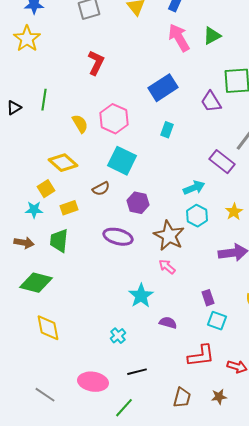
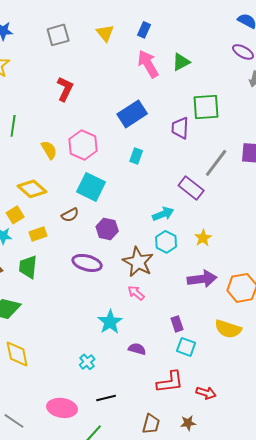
purple trapezoid: (211, 102) -> (180, 128), turned 35

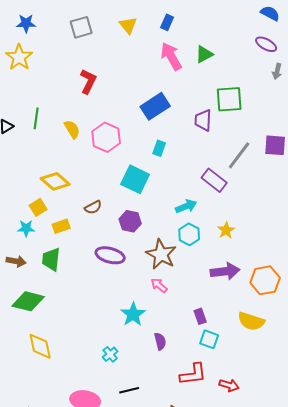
yellow semicircle: (49, 150) -> (72, 129), moved
cyan square: (91, 187) -> (135, 179), moved
purple semicircle: (137, 349) -> (160, 341), turned 60

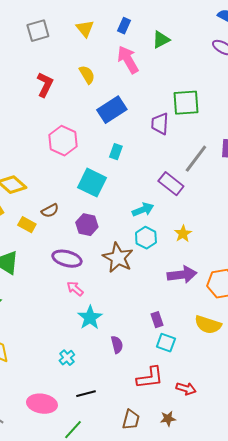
green triangle: (204, 54) -> (161, 40), moved
yellow semicircle: (72, 129) -> (87, 75), moved
yellow rectangle: (61, 226) -> (27, 225), moved, turned 48
pink arrow: (159, 285) -> (75, 289), moved

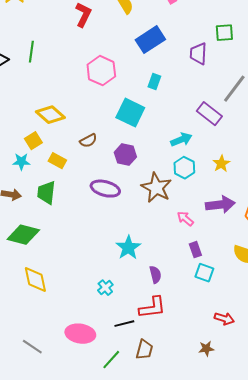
green square: (186, 103) -> (224, 33), size x0.7
yellow rectangle: (27, 225) -> (57, 161), moved
pink arrow: (75, 289) -> (185, 219), moved
red L-shape: (150, 378) -> (152, 308), moved
brown trapezoid: (131, 420) -> (144, 350), moved

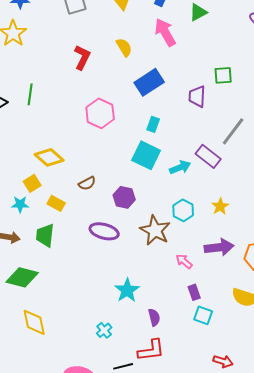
cyan square: (130, 113) -> (146, 155), moved
cyan arrow: (181, 140) -> (180, 167), moved

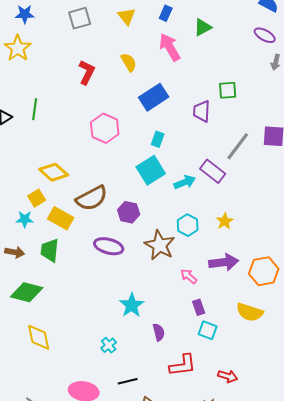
cyan square: (146, 155) -> (151, 170), turned 32
brown semicircle: (87, 183) -> (92, 198), size x1.8
yellow rectangle: (56, 203) -> (61, 218), size x1.4
red L-shape: (151, 350) -> (183, 365), moved

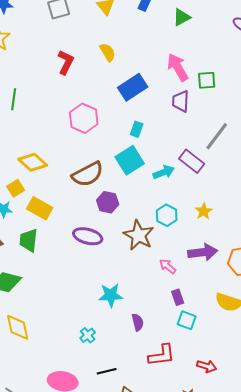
pink arrow: (170, 47) -> (178, 67), moved
brown semicircle: (92, 198) -> (88, 174), moved
cyan star: (132, 305) -> (111, 295), turned 30

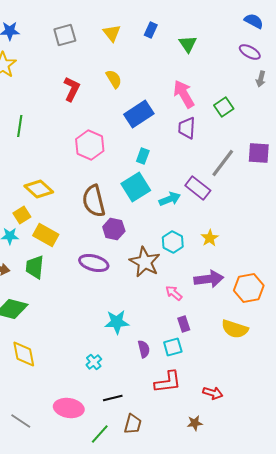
green triangle: (182, 17) -> (188, 44), turned -36
green square: (207, 80) -> (224, 107), moved, turned -30
brown semicircle: (88, 174) -> (94, 201), turned 104
cyan square: (187, 320) -> (173, 347), moved, turned -36

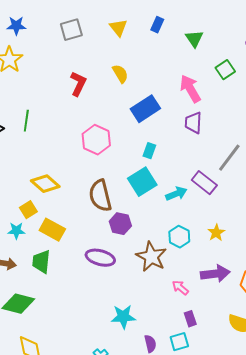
green square: (224, 107) -> (225, 70), moved

